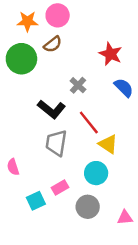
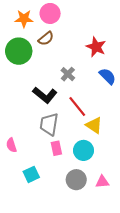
pink rectangle: (60, 187) -> (56, 148), moved, turned -72
pink triangle: (125, 218) -> (102, 182), moved

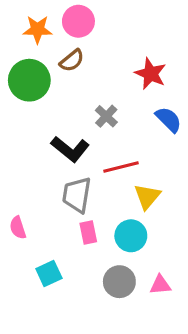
red line: (77, 106) -> (121, 167), turned -65
yellow triangle: (94, 125) -> (147, 196), turned 36

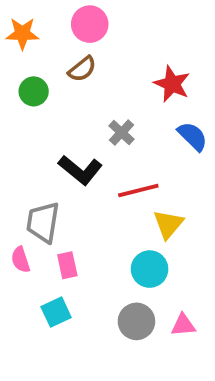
orange star: (37, 29) -> (22, 33), moved
green circle: (29, 80) -> (34, 91), size x0.6
gray trapezoid: (77, 195) -> (43, 222), moved
pink rectangle: (88, 233) -> (67, 265), moved

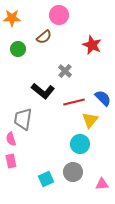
pink circle: (90, 24) -> (59, 15), moved
blue semicircle: (193, 136) -> (103, 98), moved
pink rectangle: (67, 265) -> (11, 161), moved
cyan square: (56, 312) -> (46, 179), moved
pink triangle: (183, 325) -> (102, 184), moved

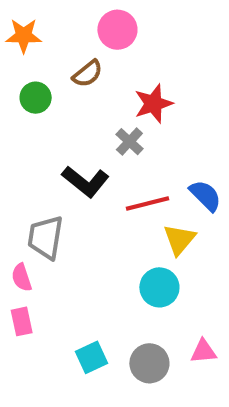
red star: (92, 45) -> (153, 104), moved, turned 30
gray circle: (73, 172) -> (149, 363), moved
pink triangle: (102, 184) -> (203, 351), moved

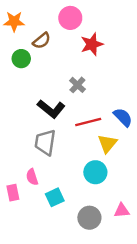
brown semicircle: (88, 74) -> (42, 41), moved
red star: (153, 104) -> (92, 44), moved
gray trapezoid: (46, 237) -> (45, 142), moved
pink semicircle: (22, 277) -> (32, 177), moved
cyan square: (92, 357) -> (55, 197), moved

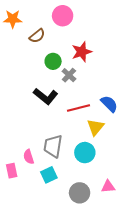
red star: (92, 44) -> (82, 52), moved
green circle: (21, 59) -> (53, 61), moved
gray trapezoid: (45, 142) -> (53, 146), moved

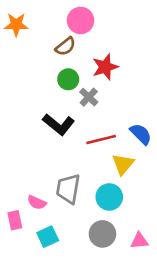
brown semicircle: (37, 36) -> (65, 46), moved
pink semicircle: (29, 157) -> (37, 202), turned -48
cyan square: (49, 175) -> (48, 237), moved
gray circle: (80, 193) -> (102, 234), moved

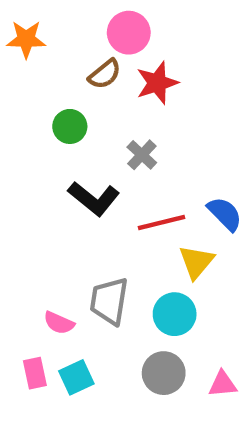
red star: (105, 67) -> (157, 83), moved
green circle: (68, 79) -> (70, 126), moved
pink rectangle: (15, 220) -> (35, 373), moved

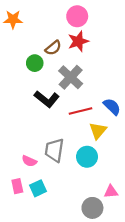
pink circle: (129, 33) -> (77, 16), moved
brown semicircle: (105, 74) -> (53, 48), moved
gray cross: (142, 155) -> (71, 77), size x1.6
gray circle: (164, 373) -> (92, 208), moved

